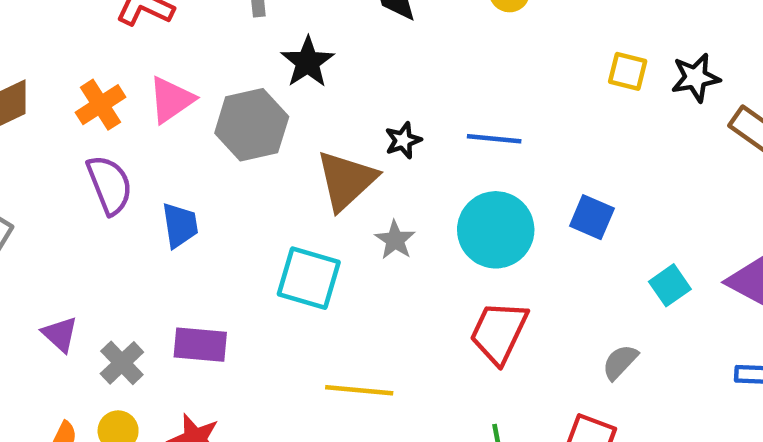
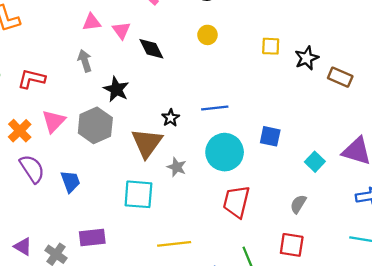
yellow square: (628, 71) -> (271, 46), moved

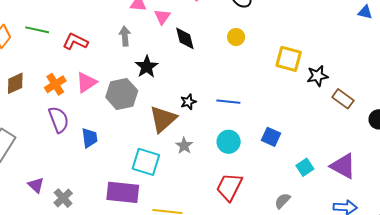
yellow square: (271, 46) -> (289, 59), size x1.5
cyan circle: (225, 152) -> (229, 142), size x0.7
purple rectangle: (92, 238) -> (123, 192), moved, size x1.4

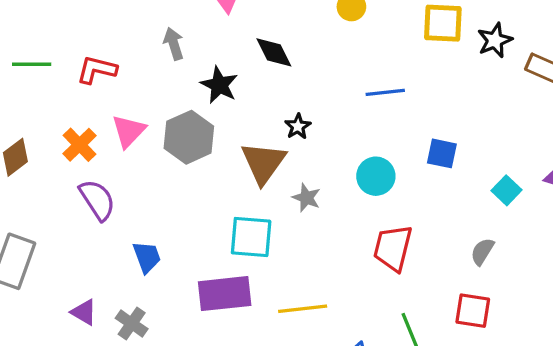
black diamond: (185, 38) -> (274, 52), moved
blue line: (228, 102) -> (385, 92), moved
blue trapezoid: (89, 138) -> (147, 257), moved

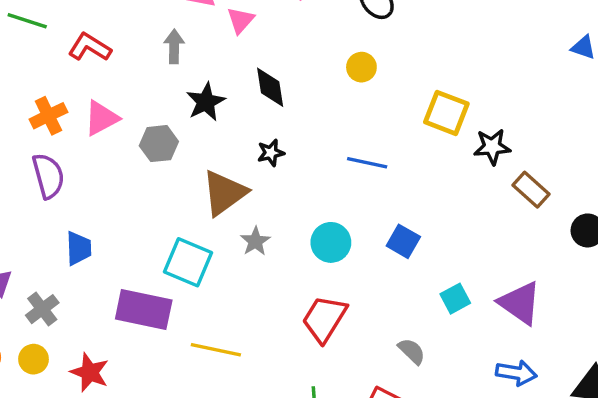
black star: (298, 126) -> (271, 153), moved
gray hexagon: (189, 137) -> (159, 144), size x0.7
gray semicircle: (482, 252) -> (412, 351), turned 84

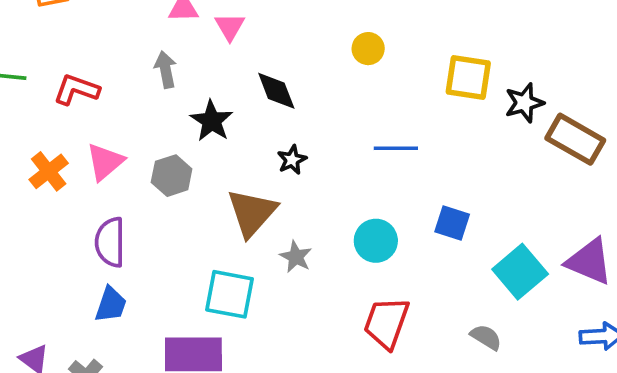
purple semicircle: (48, 176) -> (110, 242), moved, turned -153
brown rectangle: (531, 190) -> (575, 139), size x1.4
blue trapezoid: (79, 248) -> (111, 305), turned 33
cyan square: (455, 299) -> (520, 272), size x1.6

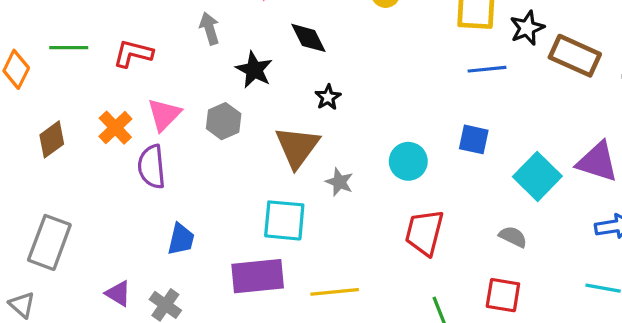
blue line: (396, 148) -> (487, 69), moved
purple semicircle: (110, 242) -> (152, 167), moved

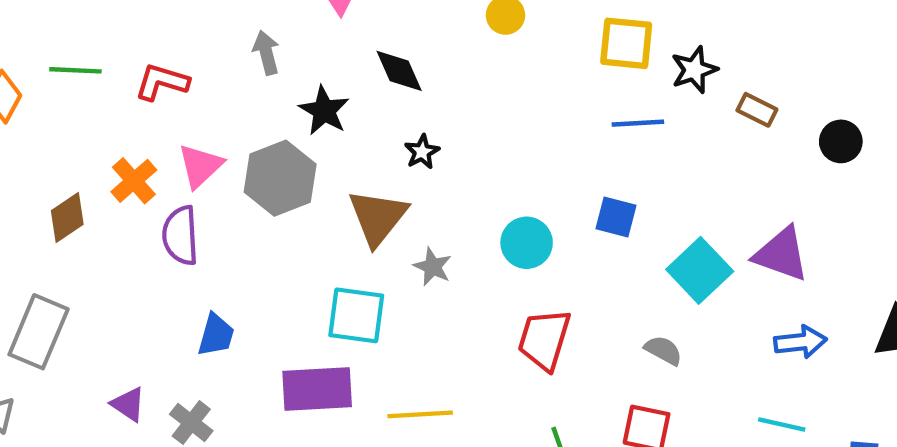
brown rectangle: (575, 56) -> (757, 110), size x0.6
gray hexagon: (224, 121) -> (280, 178), size x1.5
brown diamond: (52, 139) -> (67, 218), moved

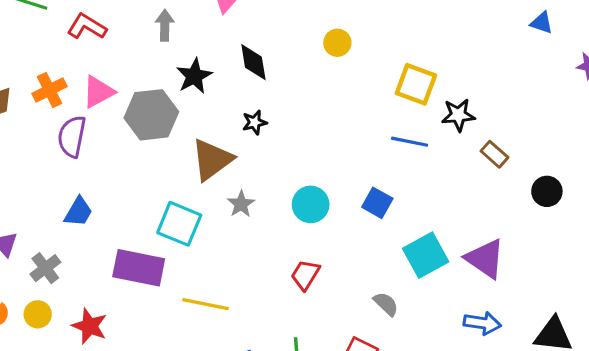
red trapezoid: (544, 339) -> (305, 275), size x0.7

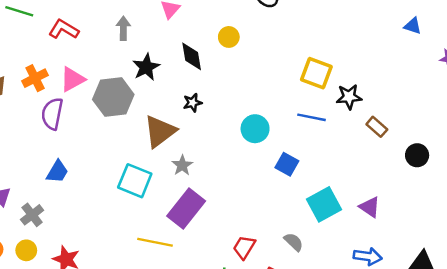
yellow circle: (337, 43) -> (229, 37), moved
cyan circle: (311, 204) -> (255, 129), moved
purple triangle: (485, 259) -> (370, 207), size x0.7
purple rectangle: (139, 268) -> (186, 209), moved, turned -63
red trapezoid: (305, 275) -> (244, 247), moved

